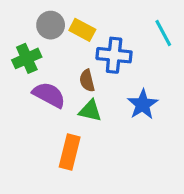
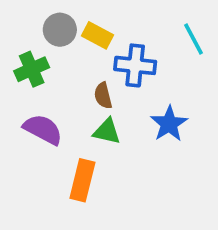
purple semicircle: (49, 95) -> (43, 129), moved

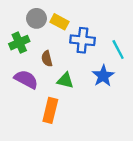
cyan line: (194, 39) -> (118, 49), moved
brown semicircle: (103, 96) -> (47, 59), moved

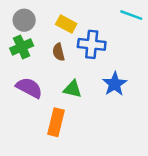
gray circle: (36, 18) -> (24, 20), moved
cyan line: (118, 49) -> (131, 15), moved, turned -42
brown semicircle: (47, 59) -> (59, 52), moved

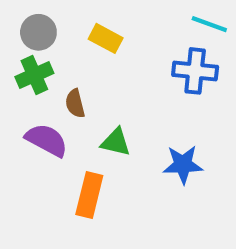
blue cross: (92, 44) -> (195, 71), moved
brown semicircle: (59, 52) -> (75, 103), moved
blue star: (115, 84) -> (183, 165), moved, turned 30

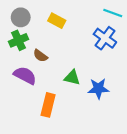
blue cross: (195, 71) -> (105, 38), turned 30
brown semicircle: (75, 103) -> (40, 56), turned -40
green triangle: (116, 142) -> (72, 78), moved

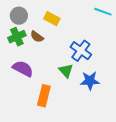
blue cross: (105, 38) -> (81, 51), moved
brown semicircle: (40, 56) -> (37, 37), moved
green triangle: (72, 78) -> (66, 71), turned 35

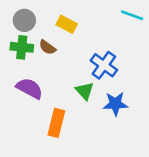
green cross: (17, 37) -> (22, 47), turned 30

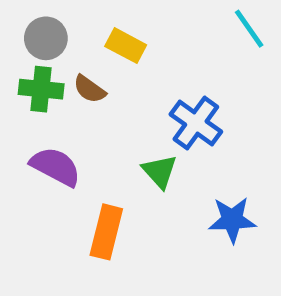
cyan line: (132, 15) -> (249, 29), turned 35
blue star: (115, 104) -> (232, 220), moved

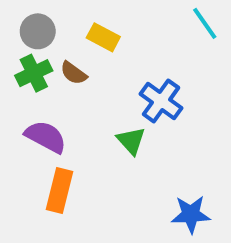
green cross: (41, 89) -> (34, 73), turned -32
blue star: (232, 220) -> (191, 214), moved
orange rectangle: (106, 232) -> (60, 190), moved

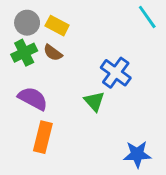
yellow rectangle: (103, 37) -> (57, 26), moved

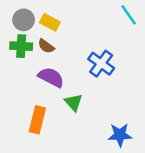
green cross: (24, 53) -> (21, 46), turned 30
purple semicircle: (33, 98) -> (51, 77), moved
green triangle: (94, 101) -> (74, 102), moved

